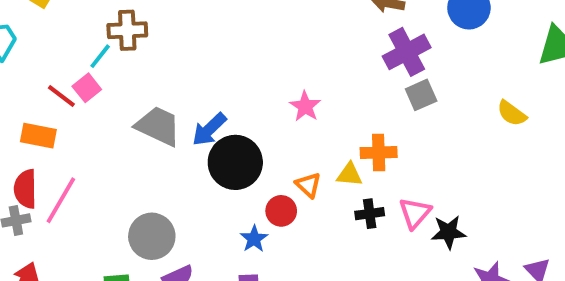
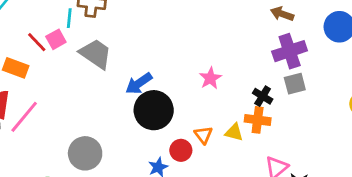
cyan line: (100, 56) -> (69, 18), turned -42
gray trapezoid: (158, 126) -> (96, 54), moved
black cross: (370, 214) -> (263, 96), moved, turned 30

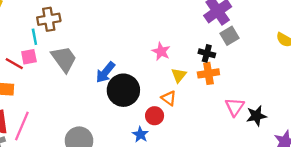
pink square: (56, 39) -> (29, 57), turned 35
gray trapezoid: (96, 54) -> (64, 59), turned 36
yellow triangle: (234, 132) -> (179, 75), moved, turned -49

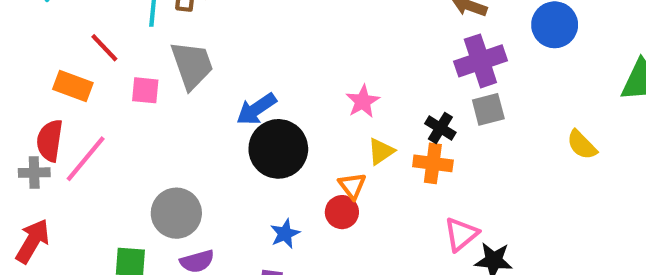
pink square: (29, 57) -> (145, 90), moved
red circle: (155, 116) -> (342, 212), moved

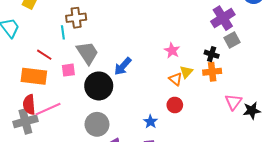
orange rectangle: (73, 86) -> (34, 76), size x1.4
black circle: (278, 149) -> (99, 86), moved
pink line: (86, 159) -> (48, 109), turned 40
gray cross: (34, 173) -> (25, 121), size x1.6
orange triangle: (352, 186) -> (176, 79), moved

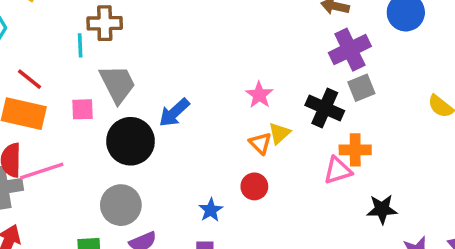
black cross: (212, 54) -> (325, 108), size x1.5
red line: (44, 55) -> (29, 79), moved
orange cross: (212, 72) -> (355, 150), moved
pink triangle: (233, 102) -> (338, 170), moved, turned 30

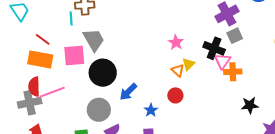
pink square: (83, 109) -> (74, 55), size x1.6
blue arrow: (174, 113) -> (128, 92), moved
pink triangle: (338, 170) -> (222, 61), moved, turned -36

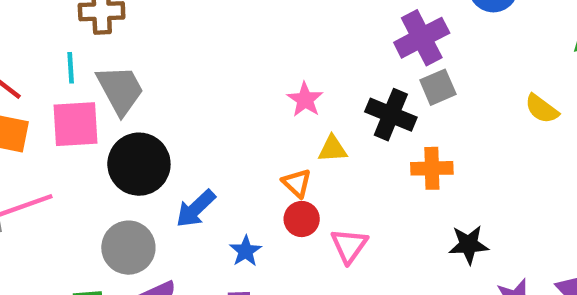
cyan line: (71, 19) -> (71, 68), moved
pink triangle: (222, 61) -> (349, 246), moved
yellow triangle: (188, 64) -> (333, 149), turned 40
orange triangle: (178, 70) -> (297, 183), moved

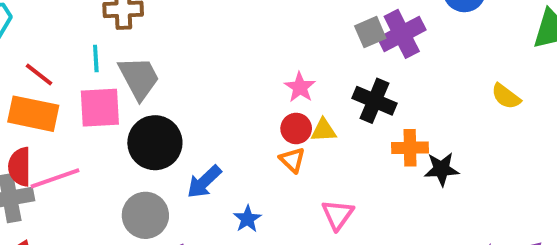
gray square: (438, 87) -> (370, 32), moved
red circle: (302, 219) -> (296, 128), moved
black star: (469, 245) -> (441, 169), moved

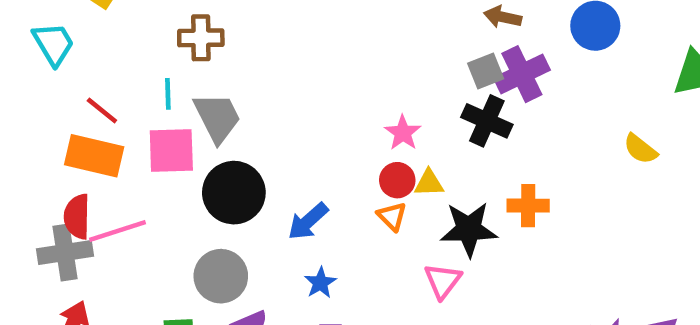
black cross: (375, 101) -> (487, 121), moved
black star: (441, 169) -> (469, 229), moved, size x1.4
blue arrow: (204, 182) -> (308, 221), moved
blue star: (247, 219) -> (320, 283), moved

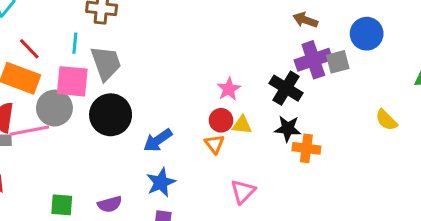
gray square: (486, 71) -> (338, 62), moved
black star: (469, 229) -> (288, 129), moved, size x0.7
gray circle: (221, 276) -> (54, 108), moved
blue star: (320, 283) -> (161, 182), size x1.4

